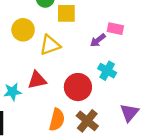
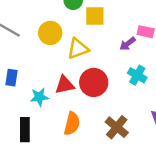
red circle: (78, 87) -> (94, 82), moved
orange semicircle: (57, 120) -> (72, 124), moved

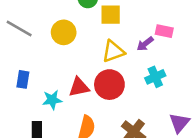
yellow triangle: (78, 49) -> (113, 51), moved
cyan cross: (137, 75) -> (155, 77), turned 36

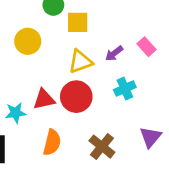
pink rectangle: (164, 31) -> (146, 47), moved, turned 36

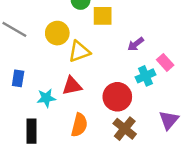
pink rectangle: (146, 47) -> (165, 62), moved
yellow triangle: (80, 62) -> (79, 51), moved
red circle: (76, 97) -> (117, 97), moved

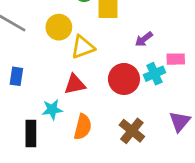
pink rectangle: (165, 62) -> (176, 59), turned -49
red circle: (117, 97) -> (124, 79), moved
cyan star: (46, 98) -> (52, 110), moved

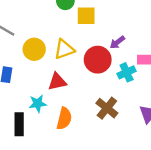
yellow circle: (59, 27) -> (34, 49), moved
red circle: (124, 79) -> (98, 60), moved
brown cross: (132, 131) -> (107, 108), moved

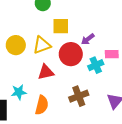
yellow square: (86, 16) -> (61, 26), moved
red triangle: (57, 82) -> (46, 72), moved
brown cross: (107, 108) -> (79, 96), turned 30

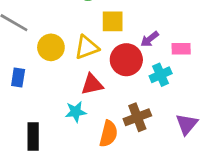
pink rectangle: (112, 54) -> (181, 49), moved
cyan star: (19, 92) -> (76, 112), moved
orange semicircle: (42, 105) -> (109, 134), moved

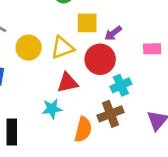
purple arrow: (150, 39) -> (113, 33), moved
cyan cross: (161, 75) -> (121, 85), moved

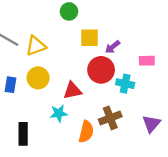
yellow circle: (29, 48) -> (38, 78), moved
yellow triangle: (62, 48) -> (36, 46), moved
cyan cross: (121, 85) -> (125, 84), moved, turned 36

